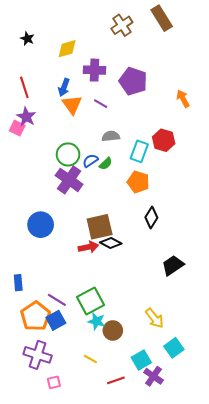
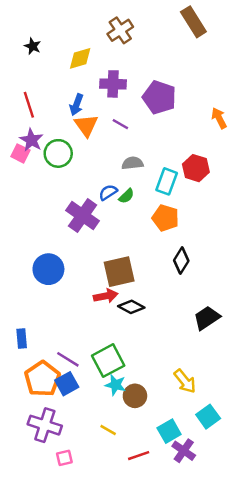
brown cross: (122, 25) -> (120, 30), moved
green circle: (68, 154) -> (58, 153), moved
black diamond: (111, 243) -> (131, 307), moved

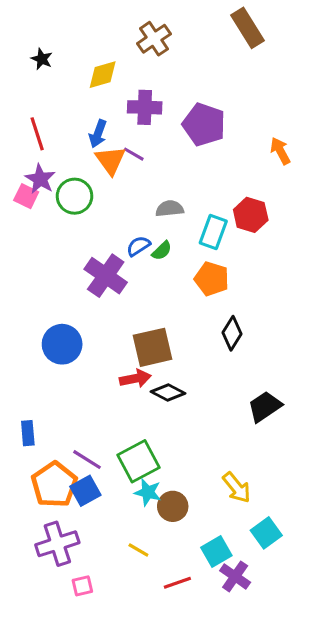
purple line: (120, 124) -> (134, 154), moved
purple cross: (45, 425) -> (57, 544), turned -36

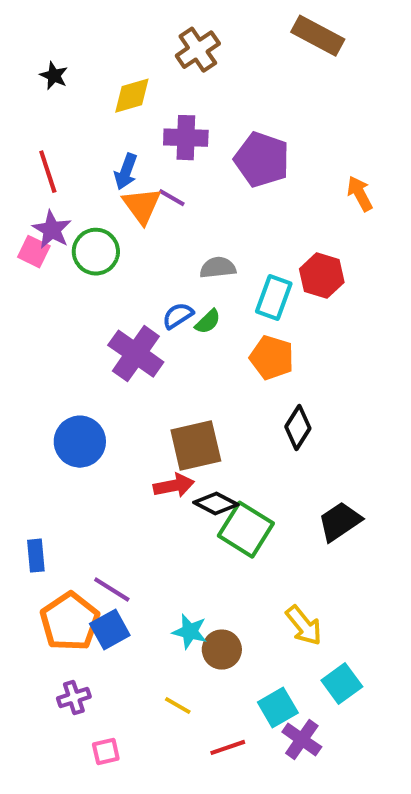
brown rectangle: (248, 28) -> (318, 36), turned -30
green square: (138, 461) -> (246, 530), moved, turned -30
purple cross: (57, 544) -> (74, 697), size x0.6

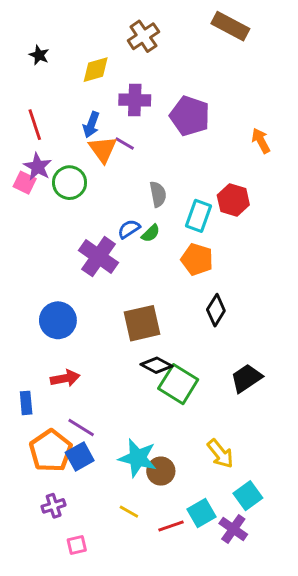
gray semicircle: (218, 268) -> (158, 194), turned 85
red arrow: (174, 486) -> (65, 378), moved
cyan star: (190, 632) -> (138, 458), size x1.5
purple cross: (302, 739) -> (233, 529), moved
red line: (228, 747) -> (171, 526), moved

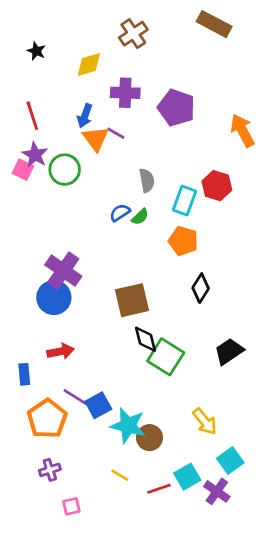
orange arrow: (261, 141) -> (242, 131), size x1.4
purple cross: (99, 257) -> (63, 271), moved
black diamond: (156, 365) -> (145, 339), turned 48
blue square: (80, 457) -> (98, 405), moved

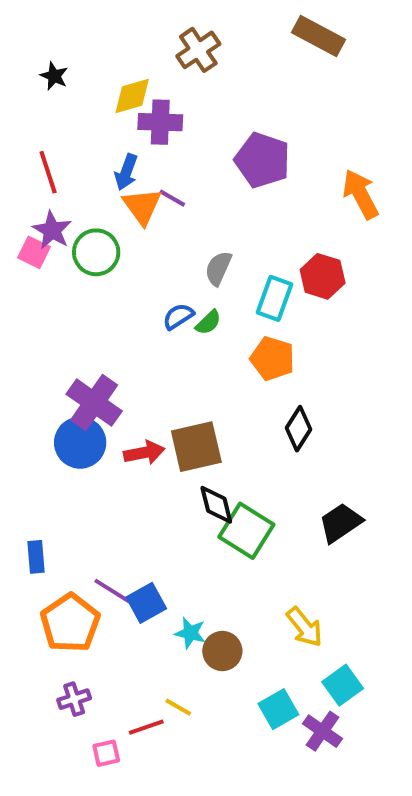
purple cross: (125, 93) -> (160, 122), moved
gray semicircle: (147, 180) -> (218, 268), turned -145
red arrow: (61, 351) -> (144, 453), moved
cyan star: (128, 425) -> (190, 633), size x0.6
red line: (159, 489) -> (146, 727), moved

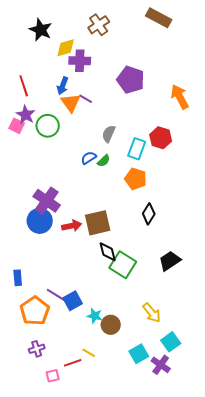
black star: (54, 76) -> (41, 30), moved, size x1.6

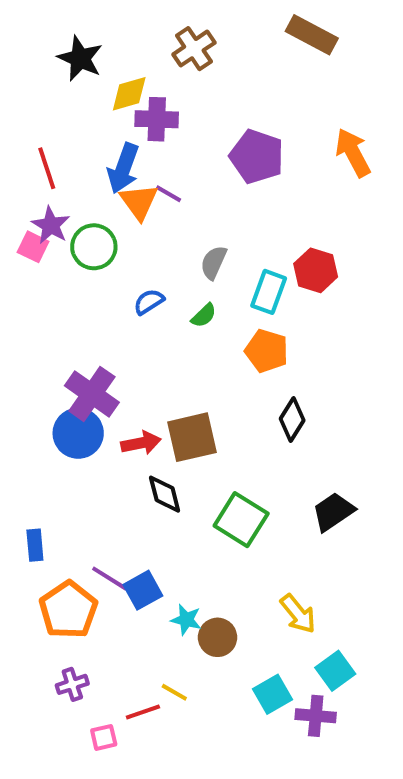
blue arrow: (63, 86) -> (123, 168), size x1.4
orange arrow: (180, 97) -> (353, 153), moved
blue semicircle: (89, 158) -> (149, 302), moved
black diamond: (108, 252) -> (165, 494), moved
purple cross: (161, 365) -> (316, 716), turned -30

